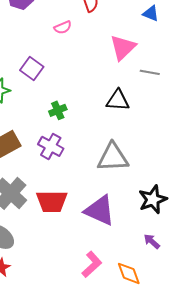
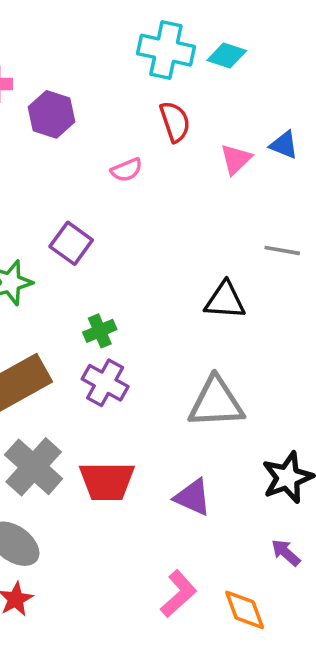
pink triangle: (123, 47) -> (236, 159), moved, size x0.7
green cross: (58, 110) -> (100, 331), moved
purple triangle: (100, 210) -> (193, 497), size x0.7

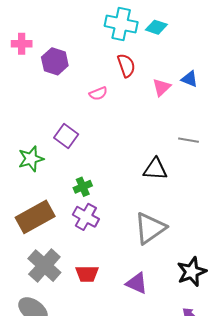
gray triangle: (216, 402) -> (150, 228), turned -32
red trapezoid: (107, 481) -> (87, 274), size x0.7

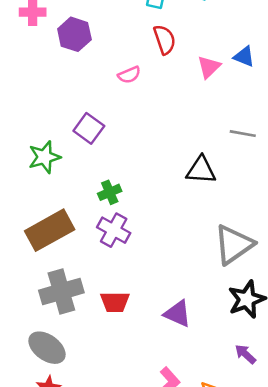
gray triangle: (150, 228) -> (234, 245), moved
gray cross: (44, 266) -> (61, 292), turned 32

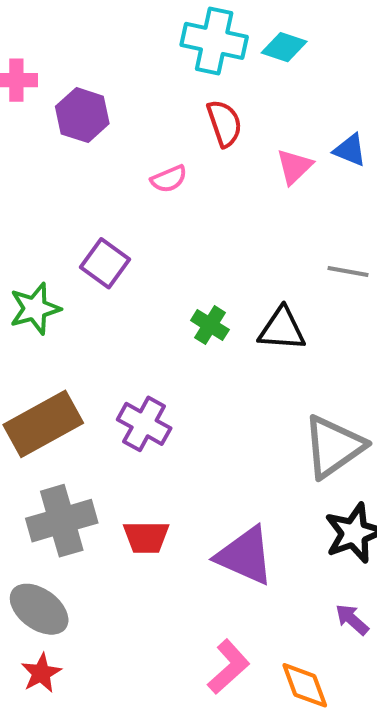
green cross: (110, 192) -> (210, 325), moved, turned -35
purple triangle: (178, 314) -> (245, 556), size x1.4

